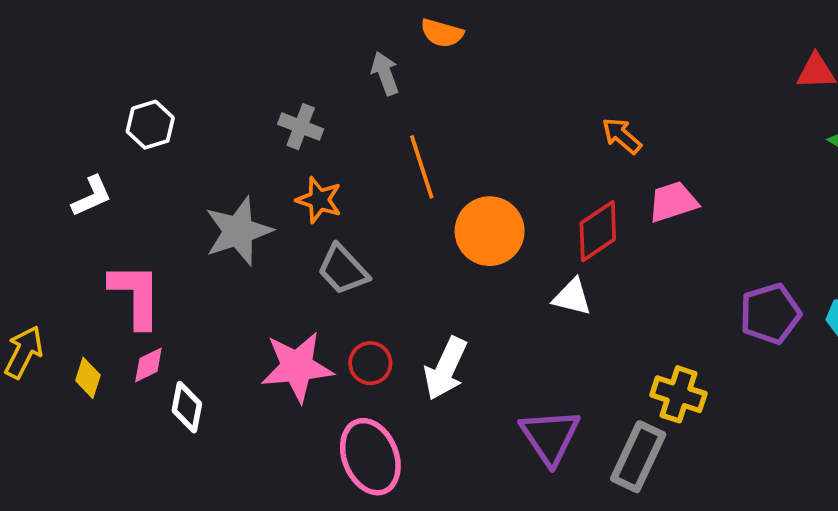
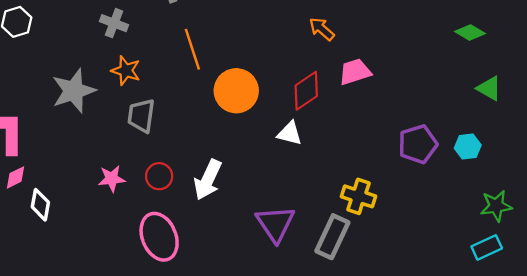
gray trapezoid: (343, 270) -> (141, 116), turned 51
pink star: (297, 367) -> (112, 179), size x0.6

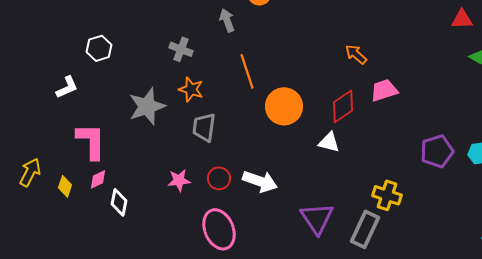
white arrow: (208, 180) -> (260, 181), turned -96

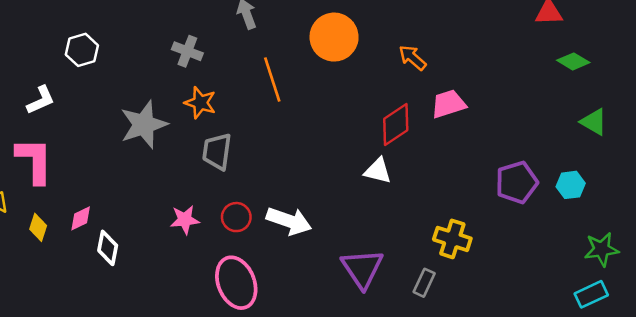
orange circle: (284, 106) -> (334, 37), moved
pink L-shape: (91, 141) -> (34, 161), moved
gray rectangle: (365, 229) -> (424, 283), size x0.6

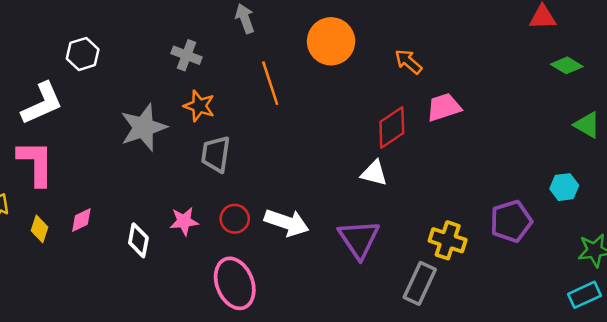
white L-shape: (41, 100) -> (42, 103), size x1.5
purple pentagon: (517, 182) -> (511, 221), moved
white diamond: (108, 248) -> (138, 240), moved
purple triangle: (362, 269) -> (359, 239), moved
gray rectangle: (424, 283) -> (420, 283), size x1.5

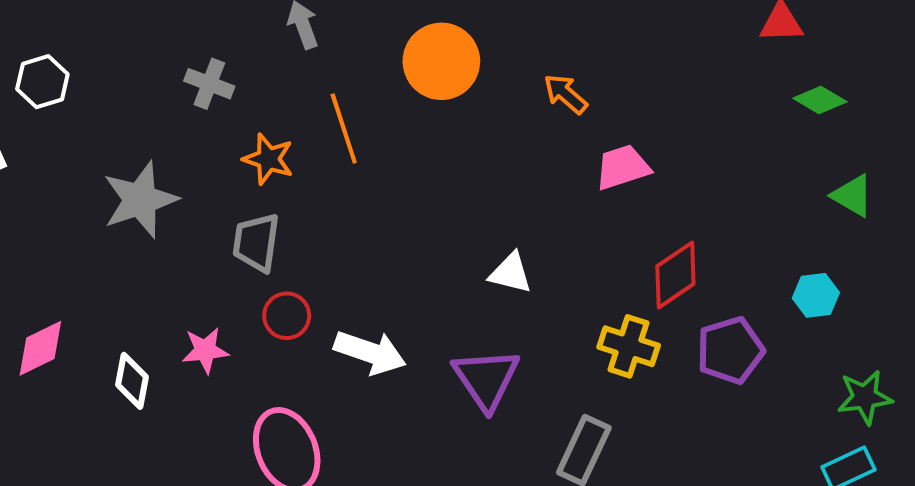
orange star: (199, 106) -> (268, 159), moved
red diamond: (392, 127) -> (675, 275), moved
red circle: (235, 219) -> (287, 316), moved
pink diamond: (81, 220) -> (40, 348), size x1.4
yellow cross: (448, 240) -> (629, 346), moved

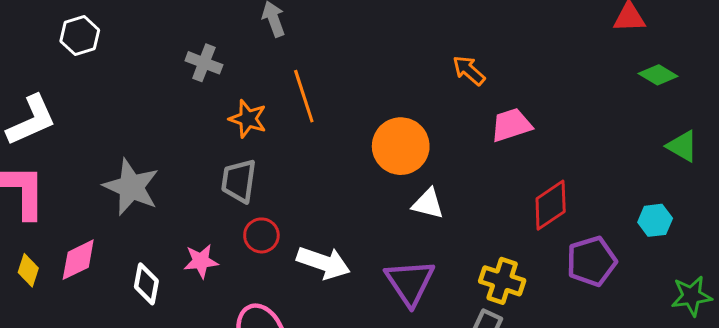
orange circle: (441, 61) -> (401, 146), moved
white hexagon: (42, 82) -> (80, 36), moved
gray star: (140, 200) -> (131, 187), moved, turned -30
yellow cross: (629, 346) -> (502, 281), moved

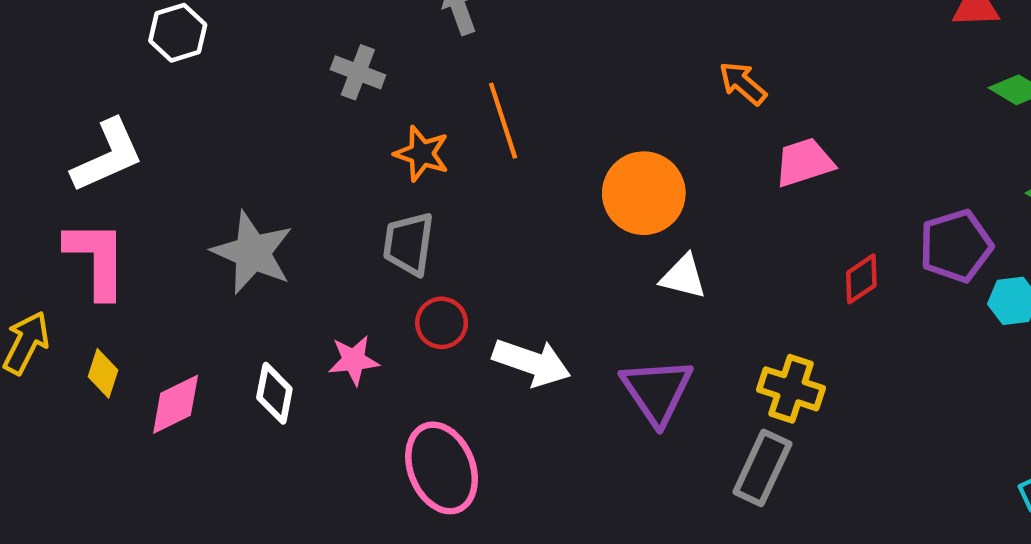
red diamond: (551, 205) -> (861, 279), size x0.7
pink diamond: (78, 260) -> (176, 404), moved
purple pentagon: (591, 261) -> (956, 246), moved

